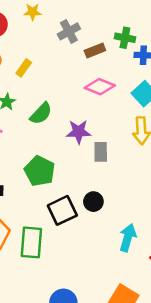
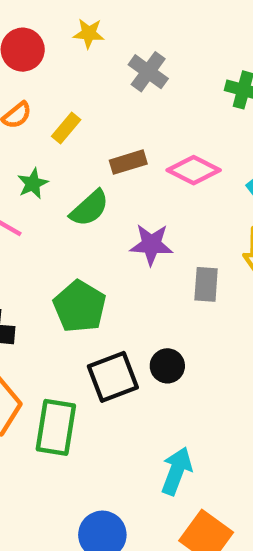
gray cross: (69, 31) -> (148, 72), turned -30
brown rectangle: (95, 51) -> (128, 162), moved
gray rectangle: (101, 152) -> (206, 284), moved
cyan arrow: (128, 238) -> (177, 471), moved

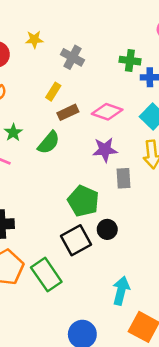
yellow rectangle: (66, 128) -> (53, 92), moved
purple star: (151, 245) -> (105, 150), moved
green pentagon: (80, 306) -> (83, 201), moved
green rectangle: (56, 427) -> (46, 275), turned -36

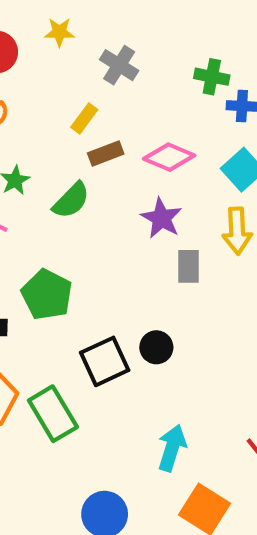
purple star: (105, 150) -> (161, 218), turned 30
green pentagon: (83, 201) -> (47, 295), moved

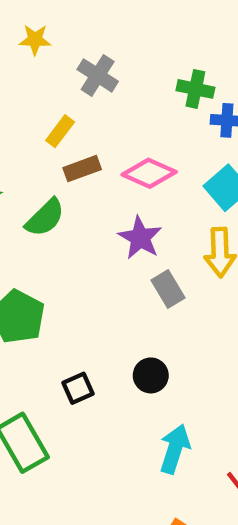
gray rectangle: (188, 266) -> (168, 289), turned -32
black circle: (156, 347) -> (151, 375), moved
black square: (105, 361) -> (78, 388), size x0.6
cyan arrow: (172, 448) -> (175, 449), moved

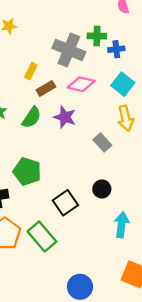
gray cross: (98, 75) -> (69, 50), moved, size x1.5
purple star: (140, 238) -> (65, 117), moved
black square: (78, 388) -> (65, 203), size x1.5

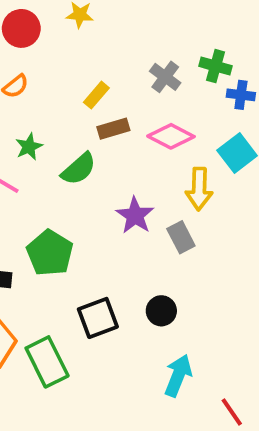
gray cross: (69, 50) -> (165, 77), size x0.6
purple star: (65, 117) -> (135, 215), moved
yellow arrow: (126, 118) -> (199, 189), moved

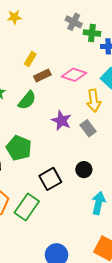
gray cross: (165, 77) -> (74, 22), moved
green rectangle: (47, 362) -> (27, 207), turned 70

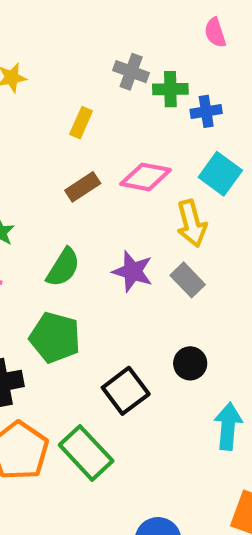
yellow rectangle: (30, 59) -> (81, 123), moved
green semicircle: (27, 100) -> (63, 267), moved
green rectangle: (27, 207) -> (86, 453), turned -70

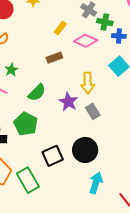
pink diamond: (146, 177) -> (86, 41), moved
yellow arrow: (192, 223) -> (88, 83), moved
black circle: (190, 363) -> (85, 150), size x1.6

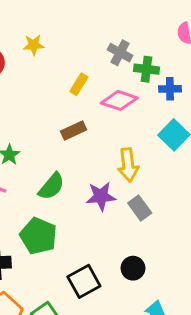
purple star: (68, 102) -> (101, 196), turned -30
black circle: (85, 150) -> (133, 268), size x0.6

